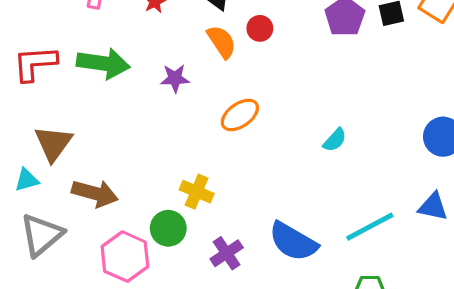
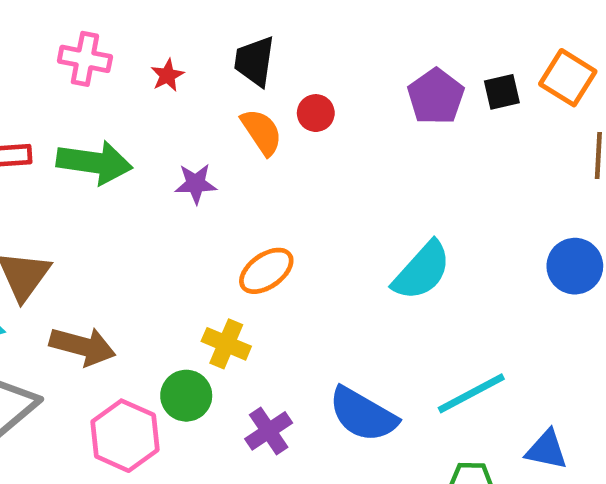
orange ellipse: (240, 115) -> (266, 271), moved
cyan semicircle: (335, 140) -> (422, 271), size x1.8
blue triangle: (433, 207) -> (547, 450), moved

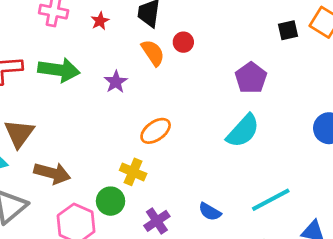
purple pentagon: (436, 97) -> (251, 78), moved
purple star: (196, 184) -> (116, 82), turned -30
blue semicircle: (363, 414) -> (210, 212), size x0.6

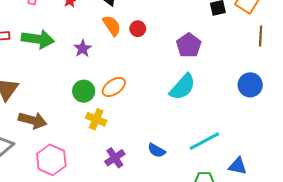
red circle: (183, 42) -> (138, 29), moved
green circle: (111, 201) -> (84, 91), moved

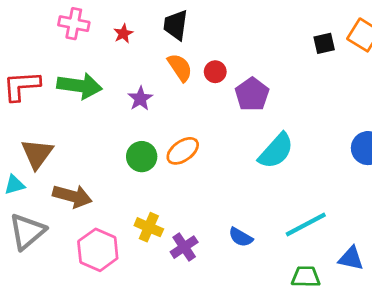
purple pentagon: (189, 45) -> (252, 94), moved
yellow cross: (96, 119) -> (149, 227), moved

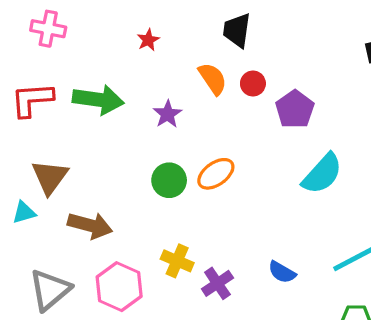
pink cross: (74, 24) -> (48, 29), moved
black trapezoid: (176, 25) -> (237, 30), moved
gray triangle: (27, 231) -> (50, 290), moved

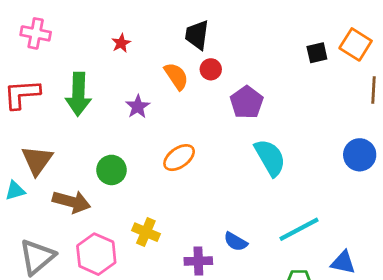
red circle: (253, 83) -> (211, 69), moved
green arrow: (98, 100) -> (78, 94), turned 84
cyan semicircle: (322, 174) -> (270, 158), turned -72
green circle: (169, 180) -> (111, 170), moved
purple cross: (217, 283) -> (198, 261), moved, turned 32

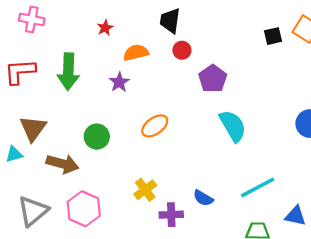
orange semicircle: (176, 76) -> (136, 53), moved, turned -70
yellow cross: (146, 232) -> (145, 190), moved, turned 30

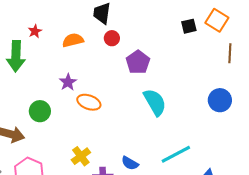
red star: (105, 28) -> (35, 31), moved
purple star: (119, 82) -> (68, 82), moved
orange ellipse: (155, 126) -> (89, 102), turned 55

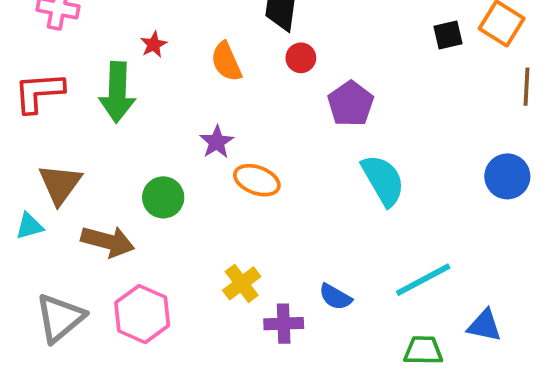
orange semicircle: (73, 40) -> (226, 62), turned -100

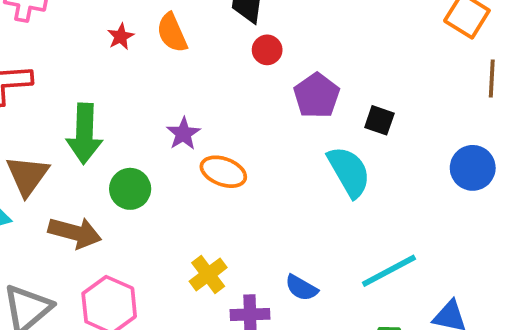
black square: (448, 35) -> (379, 120), moved, turned 32
orange semicircle: (226, 62) -> (172, 33), moved
green arrow: (117, 92) -> (84, 134), moved

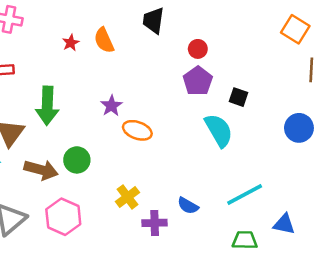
red circle: (267, 50) -> (198, 49), moved
green circle: (130, 189) -> (77, 160), moved

